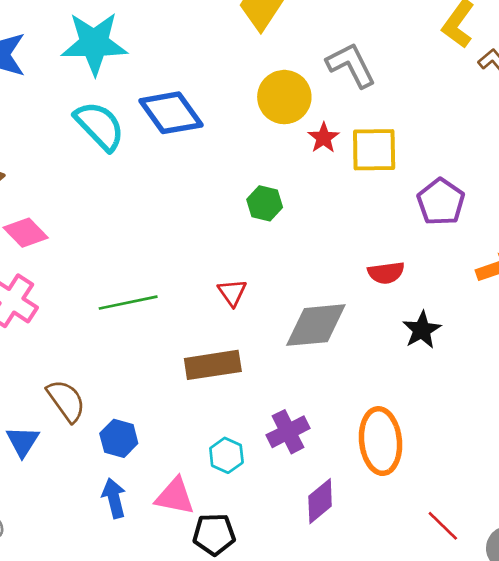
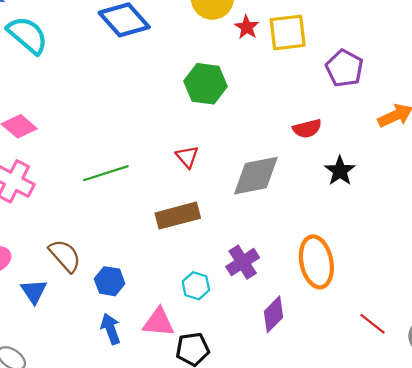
cyan semicircle: (100, 126) -> (27, 35), moved
green hexagon: (265, 203) -> (205, 84), size x1.5

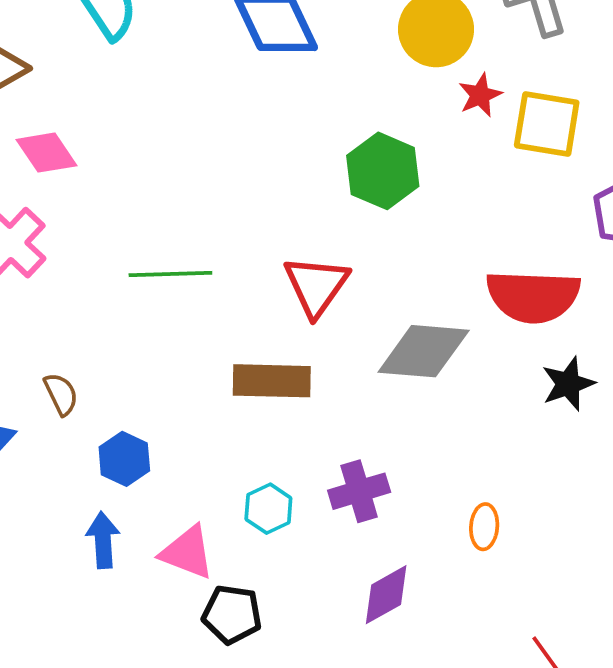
red semicircle: (307, 129) -> (533, 296), size x1.8
red triangle: (187, 157) -> (316, 286), size x1.6
brown semicircle: (65, 256) -> (61, 394), size x0.7
orange ellipse: (316, 262) -> (484, 527), size x0.5

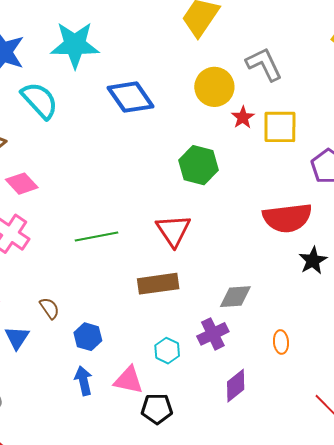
gray diamond: (424, 351) -> (235, 297), moved, size x0.7

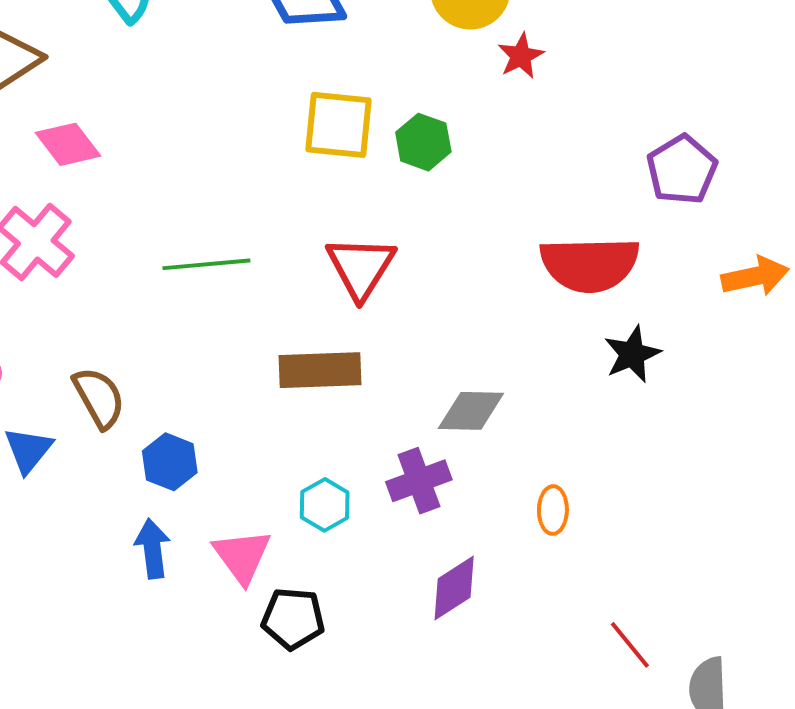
yellow square: (280, 127) -> (338, 125), moved
green hexagon: (199, 165) -> (423, 142), size x0.7
brown semicircle: (49, 308) -> (99, 398), size x1.4
pink triangle: (129, 380) -> (242, 556), turned 36

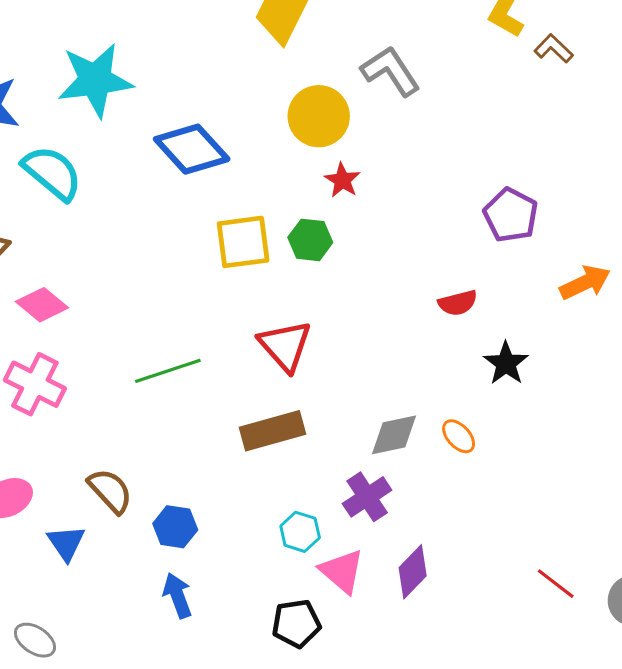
red star: (521, 56) -> (342, 180), moved
red semicircle: (590, 264) -> (458, 303), size x0.5
orange ellipse: (553, 510) -> (459, 436), moved, turned -30
pink triangle: (242, 556) -> (342, 571), moved

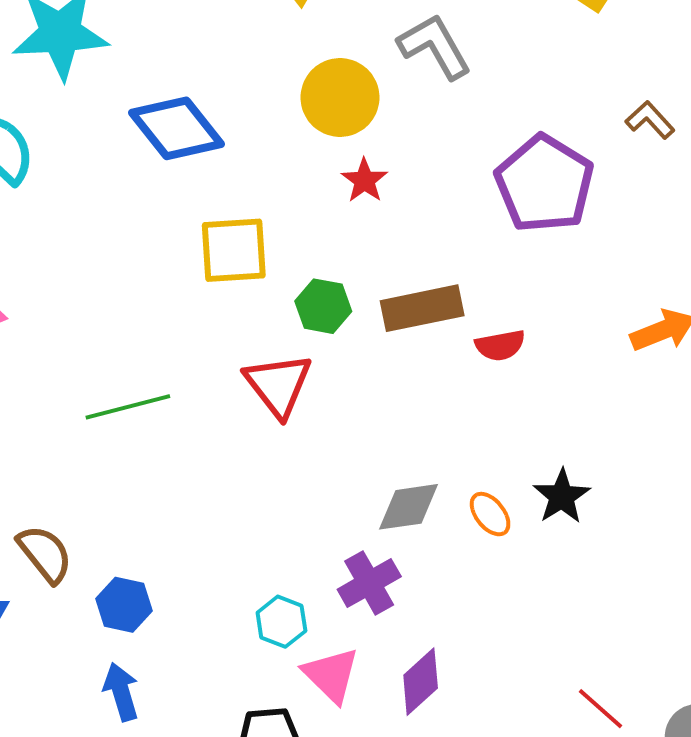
brown L-shape: (554, 49) -> (650, 120), moved
purple pentagon: (511, 215) -> (544, 184), moved, size x1.4
green hexagon: (310, 240) -> (323, 306), moved
black star: (506, 363) -> (562, 496), moved
brown rectangle: (273, 431) -> (422, 308), moved

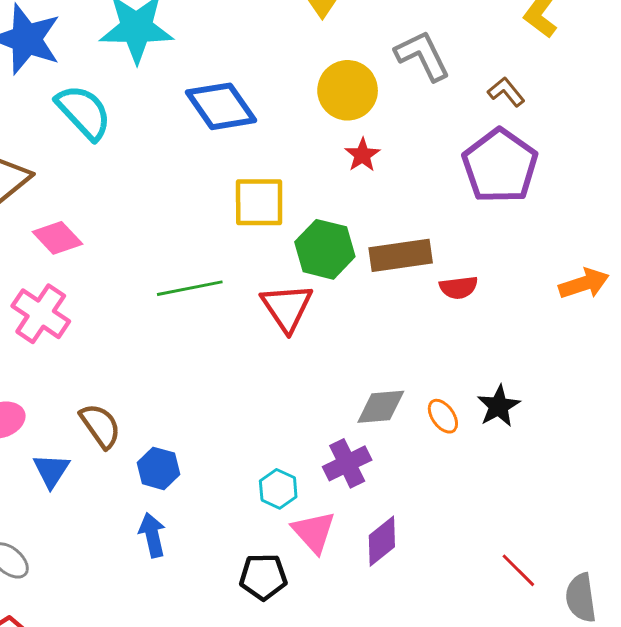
brown L-shape: (650, 120) -> (506, 92), moved
green hexagon: (323, 306) -> (325, 249), size x1.4
green line: (128, 407) -> (190, 288), moved

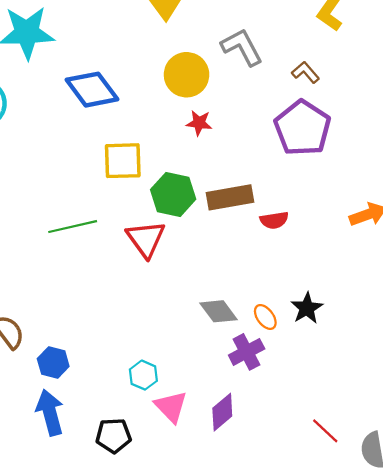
red star: (362, 155) -> (199, 123), turned -30
gray diamond: (381, 407) -> (218, 311), turned 60
purple cross: (347, 463) -> (247, 352), moved
blue arrow: (152, 535) -> (50, 413), size x1.4
black pentagon: (263, 577) -> (113, 436), moved

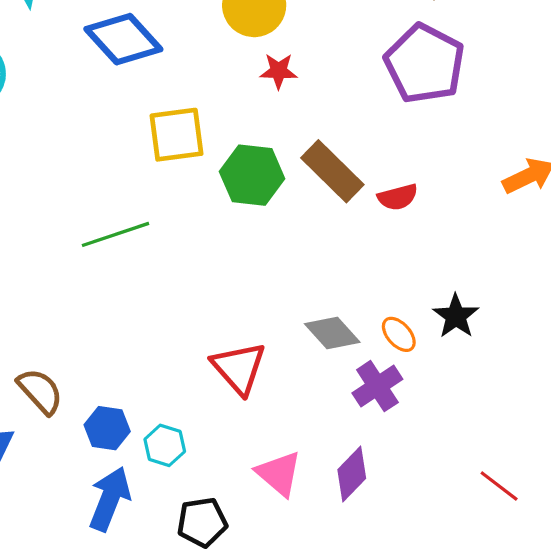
brown rectangle: (230, 197) -> (332, 171), turned 60
red triangle: (146, 239) -> (239, 368), moved
cyan hexagon: (143, 375) -> (165, 445), moved
blue arrow: (50, 413) -> (110, 499), turned 42

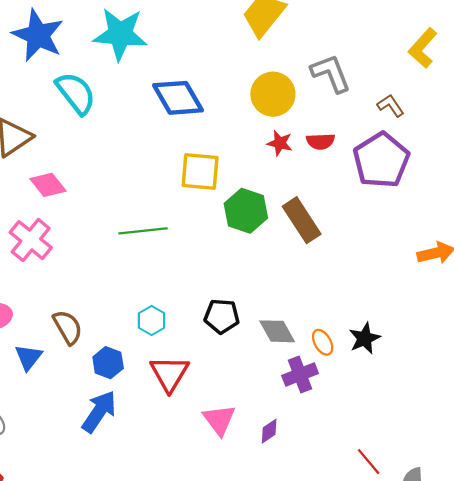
red semicircle: (398, 197) -> (320, 141), moved
red triangle: (239, 368) -> (169, 374), moved
cyan hexagon: (165, 445) -> (152, 320), moved
purple diamond: (352, 474) -> (269, 431), size x0.7
black pentagon: (202, 522) -> (222, 316), moved

